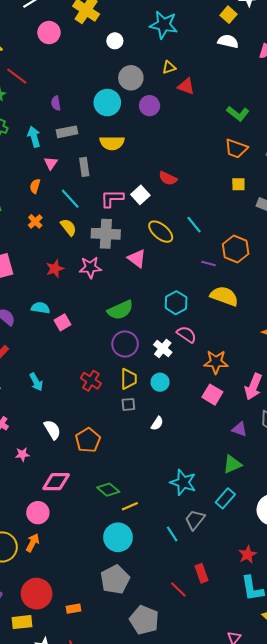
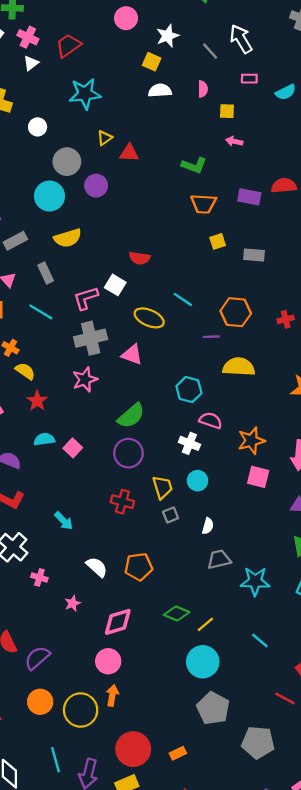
yellow semicircle: (68, 227) -> (25, 371), moved
red star: (55, 269) -> (37, 401), moved
purple circle: (125, 344) -> (128, 453), moved
orange pentagon: (88, 440) -> (139, 567), turned -30
gray trapezoid: (195, 520) -> (219, 559), moved, turned 55

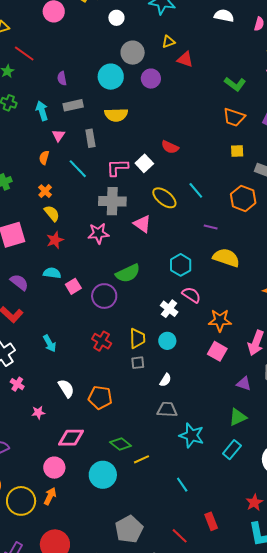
orange hexagon: (236, 312) -> (243, 198), moved
purple circle: (128, 453) -> (104, 296), moved
cyan circle: (203, 662) -> (103, 475), moved
red line: (285, 698) -> (180, 536), moved

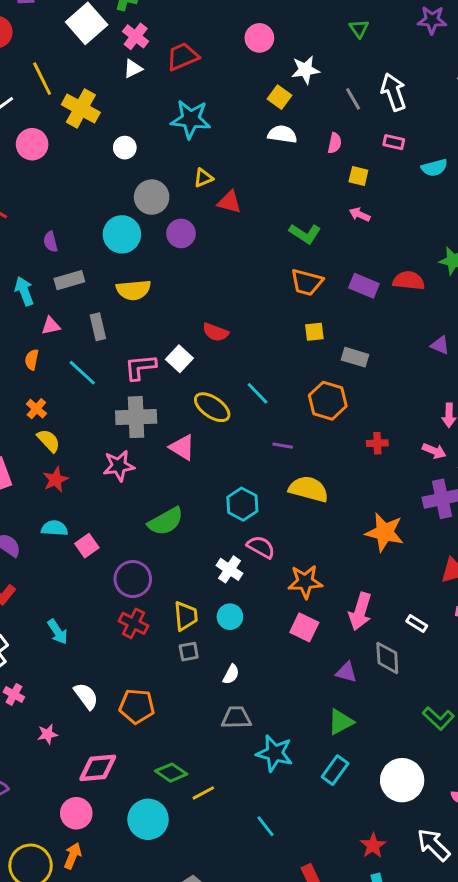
pink triangle: (58, 135) -> (51, 326), turned 48
purple circle: (104, 296) -> (133, 579), moved

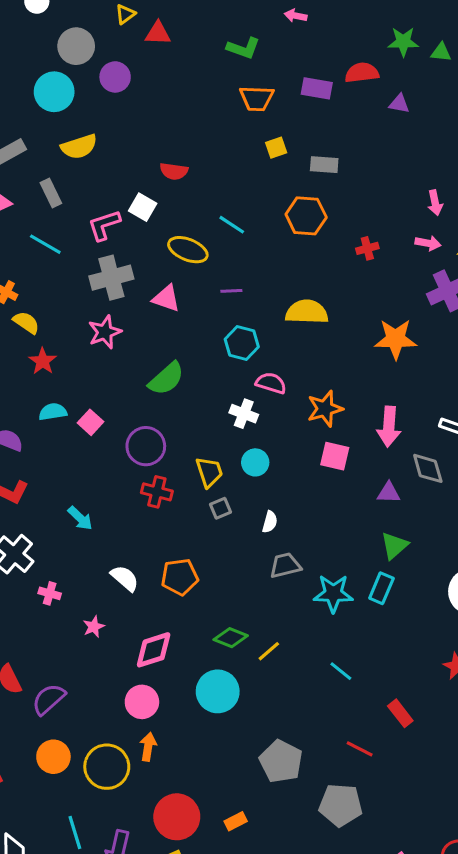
purple triangle: (440, 345) -> (399, 104), moved
purple line: (283, 446) -> (231, 291), moved
cyan rectangle: (335, 770) -> (381, 588), moved

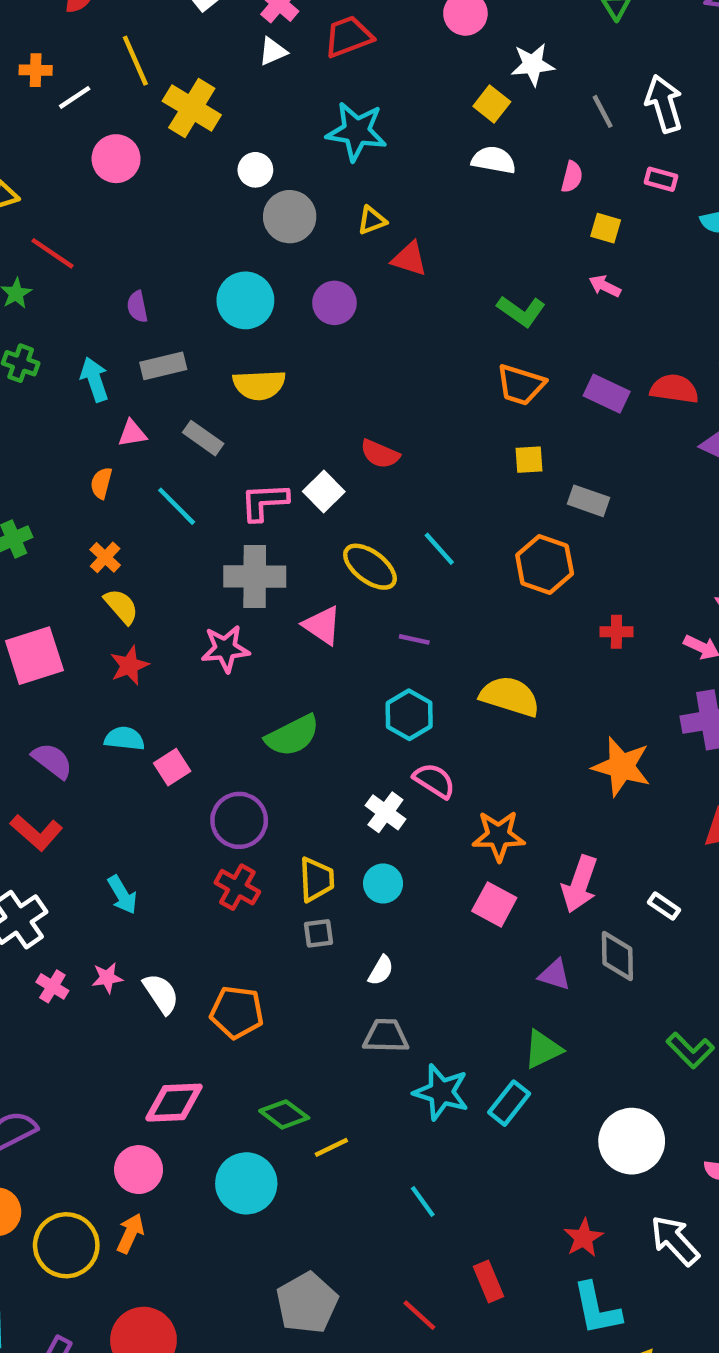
gray circle: (76, 46) -> (290, 217), moved
gray rectangle: (51, 193) -> (203, 438), turned -44
pink star: (94, 627) -> (107, 978), moved

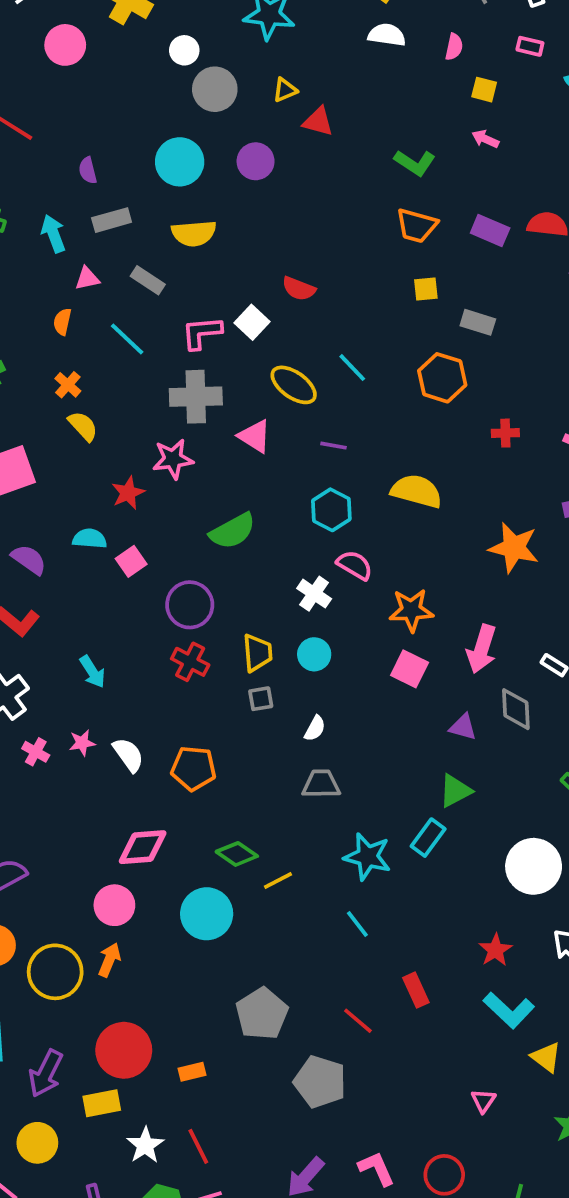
red star: (129, 665) -> (128, 493), moved
cyan star: (441, 1092) -> (367, 857), moved
cyan L-shape: (597, 1309) -> (509, 1010), turned -33

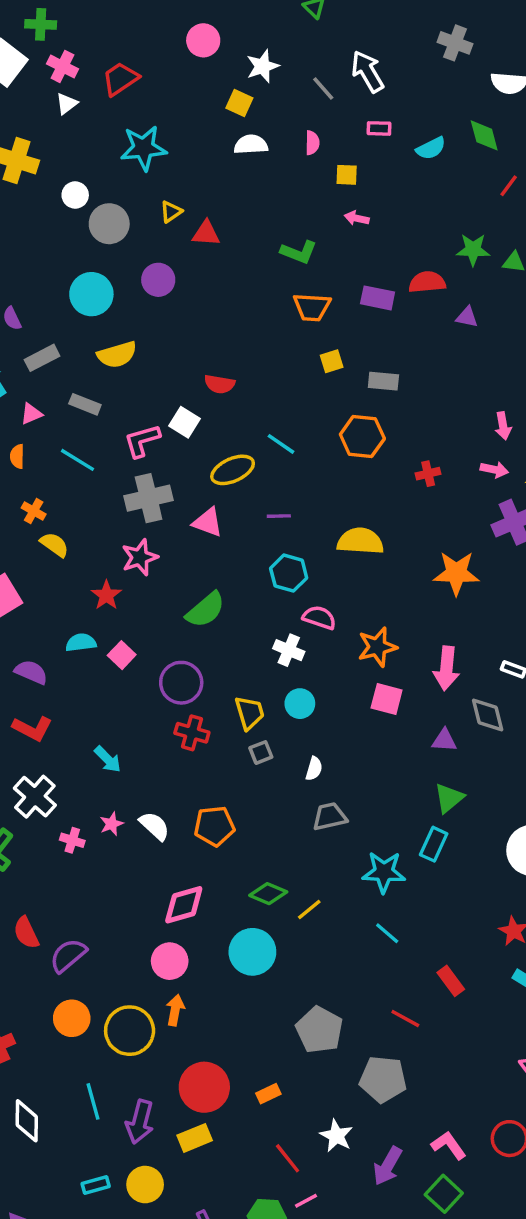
yellow ellipse: (294, 385) -> (233, 470), turned -48
white star: (145, 1145) -> (336, 1136), moved

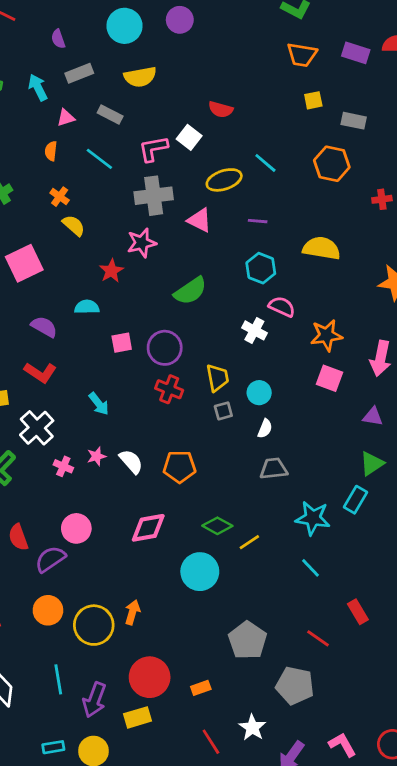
pink square: (122, 655) -> (122, 343), moved, turned 30
cyan circle: (300, 704) -> (259, 393), moved
pink circle: (170, 961) -> (76, 528), moved

